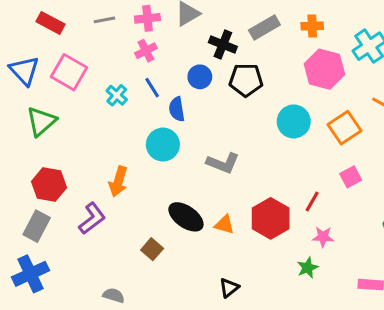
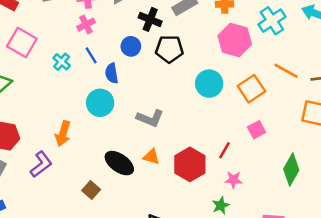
orange triangle: (224, 225) -> (151, 157), moved

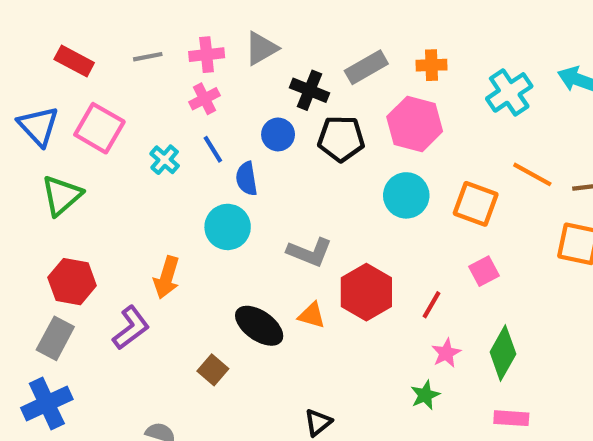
pink hexagon: (235, 40) -> (415, 124), moved
orange square: (251, 89) -> (476, 204), turned -36
red hexagon: (190, 164) -> (366, 292), moved
green diamond: (291, 169) -> (503, 353), moved
pink star: (233, 180) -> (446, 353), turned -30

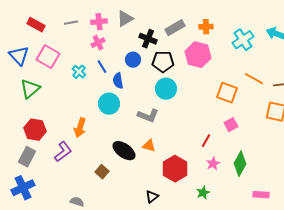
cyan circle: (406, 195) -> (166, 89), moved
red hexagon: (366, 292) -> (175, 169), moved
green star: (425, 395) -> (203, 193), moved
pink rectangle: (511, 418) -> (261, 195), moved

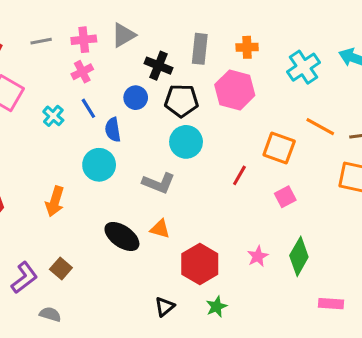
gray rectangle: (175, 28) -> (200, 49), turned -54
red line: (206, 141) -> (239, 175), moved
purple L-shape: (63, 152) -> (24, 278), moved
brown square: (102, 172) -> (61, 269), moved
green star: (203, 193) -> (217, 307), moved

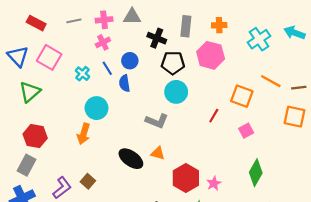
gray triangle: (123, 35) -> (132, 17), turned 30
blue circle: (136, 98) -> (130, 61), moved
cyan circle: (99, 165) -> (96, 108), moved
pink star: (258, 256) -> (214, 183), moved

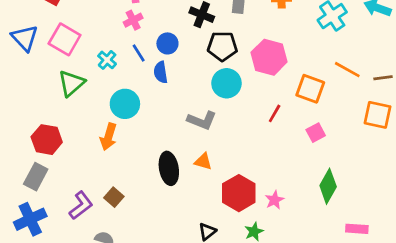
pink hexagon: (211, 55) -> (269, 57), moved
green triangle: (30, 92) -> (71, 83), moved
black ellipse: (131, 159) -> (169, 168), turned 45

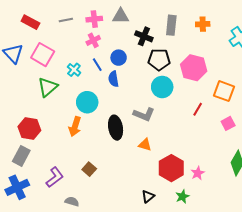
black ellipse: (169, 168) -> (116, 128), moved
brown square: (114, 197) -> (89, 169), moved

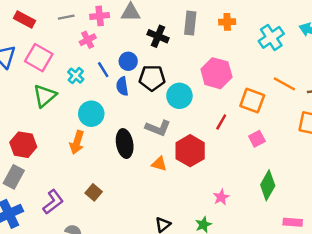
pink cross: (93, 40) -> (88, 40), moved
black pentagon: (159, 60) -> (152, 78), moved
red hexagon: (171, 168) -> (190, 151), moved

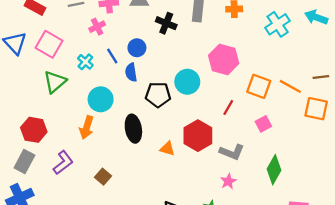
black pentagon: (152, 78) -> (158, 95), moved
orange line: (284, 84) -> (290, 86), moved
gray L-shape: (158, 128) -> (232, 152), moved
purple L-shape: (53, 202) -> (63, 163), moved

